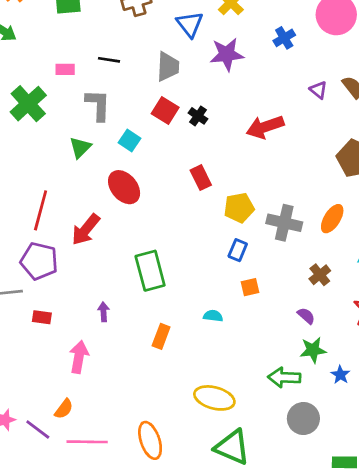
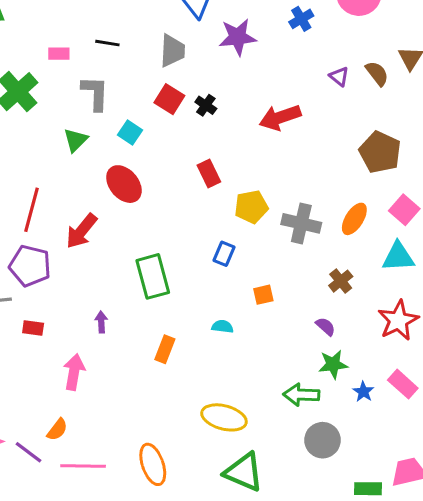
blue rectangle: (238, 250) -> (224, 254), moved

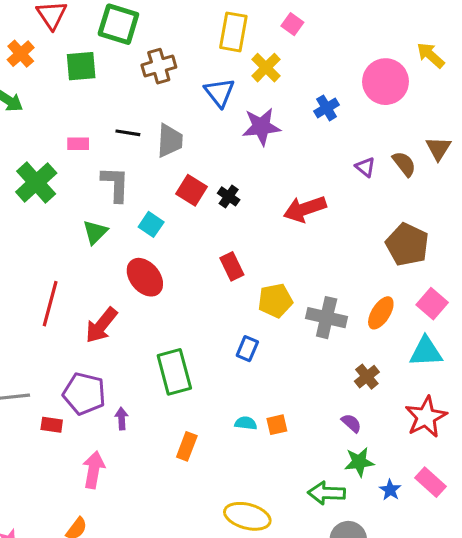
gray trapezoid: (172, 51) -> (170, 141), moved
purple pentagon: (30, 266) -> (84, 394), moved
orange square: (263, 295) -> (277, 425), moved

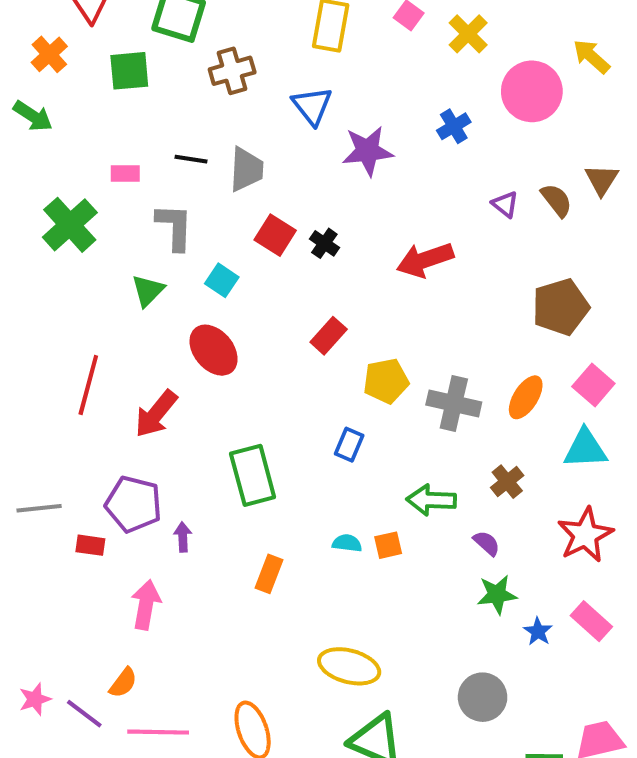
yellow cross: (266, 68) -> (468, 34), moved
brown pentagon: (407, 245) -> (561, 307), turned 30
red rectangle: (232, 266) -> (329, 336), turned 68
green arrow: (327, 493) -> (431, 500), moved

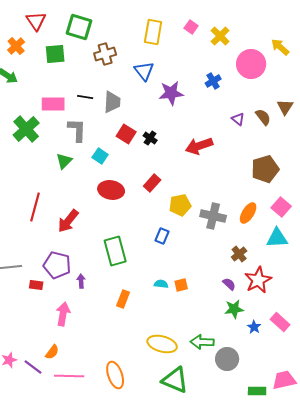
pink rectangle: (125, 174) -> (53, 104), size x1.6
red ellipse: (214, 350) -> (111, 190), moved, turned -40
green arrow: (431, 500) -> (202, 342), moved
red star: (585, 535) -> (258, 280), moved

